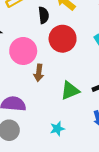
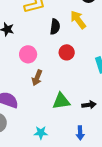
red circle: (63, 39) -> (67, 52), size x0.6
pink circle: (23, 51) -> (28, 54), size x0.7

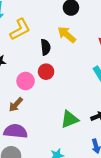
red circle: (67, 52) -> (46, 72), moved
brown arrow: (37, 78) -> (16, 105), moved, turned 35

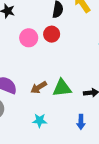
brown arrow: (16, 105) -> (39, 87), moved

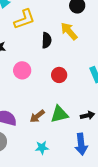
red circle: (52, 34) -> (59, 75), moved
blue arrow: (81, 122) -> (81, 144), size x1.5

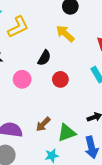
black semicircle: (47, 40) -> (44, 58), moved, turned 35
green triangle: (59, 114) -> (67, 133), moved

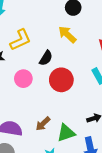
yellow L-shape: (18, 27) -> (20, 40), moved
red circle: (60, 79) -> (61, 80), size x1.5

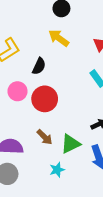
red circle: (61, 80) -> (45, 99), moved
brown arrow: (43, 124) -> (45, 137), turned -84

